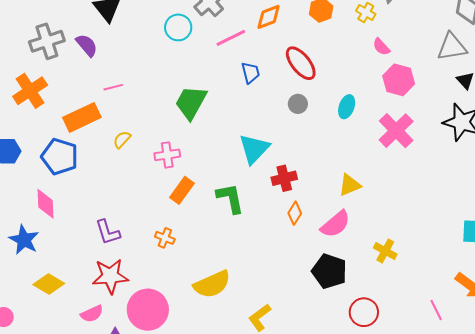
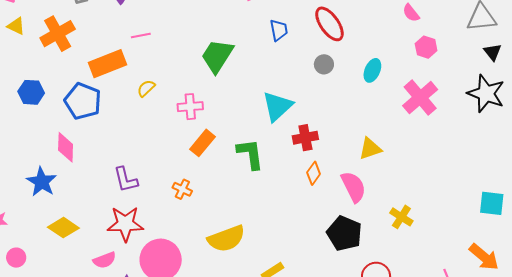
pink hexagon: (399, 80) -> (426, 47), size x0.7
pink semicircle: (335, 224) -> (353, 187), turned -80

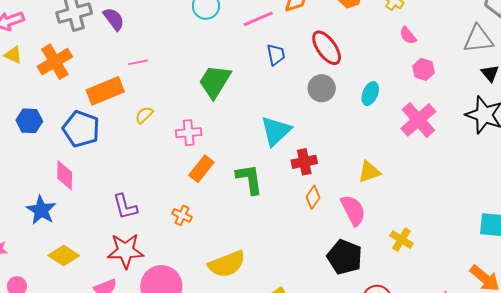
gray circle: (324, 64) -> (322, 88), size x1.4

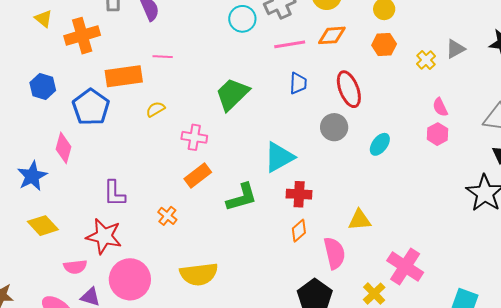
pink semicircle: (408, 36) -> (440, 107), moved
pink cross: (418, 120) -> (405, 266), moved, turned -30
green L-shape: (249, 179) -> (242, 197), turned 68

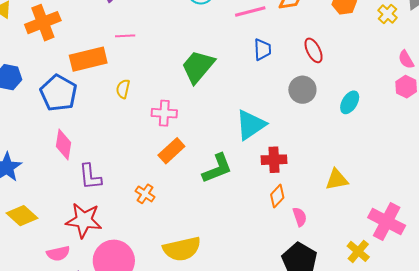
red ellipse: (349, 89) -> (314, 50), size x0.7
yellow semicircle: (156, 109) -> (123, 89), turned -42
pink diamond: (64, 148) -> (64, 145), moved
pink semicircle: (334, 253) -> (300, 217), moved, size x0.6

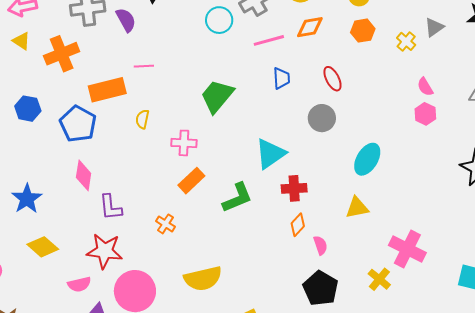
cyan ellipse: (350, 102) -> (367, 159), moved, size x1.4

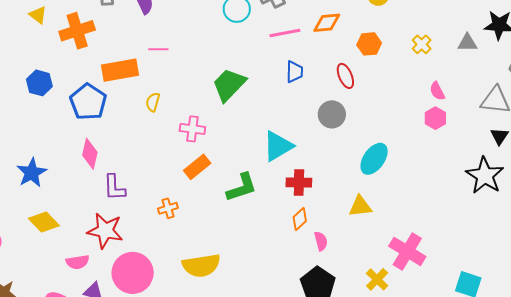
gray triangle: (434, 27) -> (467, 43), moved, turned 30
orange hexagon: (363, 31) -> (369, 44), moved
orange cross: (166, 224) -> (168, 208), turned 36

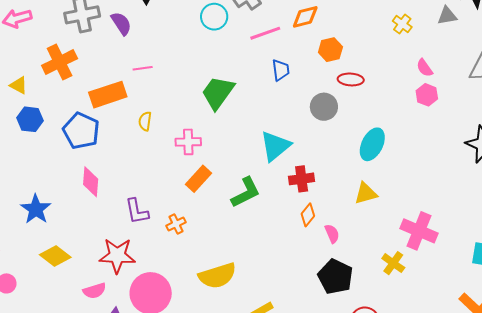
yellow triangle: (38, 15) -> (19, 85), moved
orange hexagon: (369, 44) -> (330, 50), moved
red ellipse: (345, 76) -> (351, 79), moved, turned -55
purple L-shape: (114, 187) -> (137, 211), moved

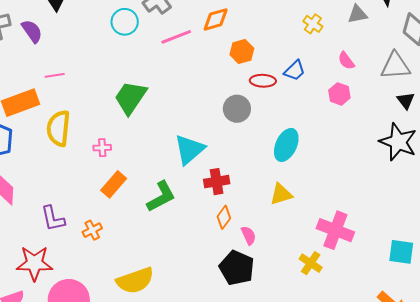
pink semicircle: (425, 68) -> (346, 61), moved
blue trapezoid: (281, 70) -> (295, 71), moved, turned 55
yellow semicircle: (145, 121) -> (58, 128), size x1.8
pink cross: (188, 142) -> (102, 148), size x0.7
black pentagon: (335, 277) -> (237, 268), moved

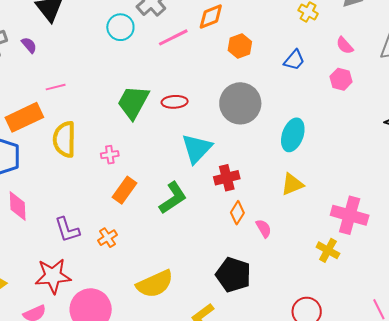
purple semicircle: (32, 31) -> (29, 45), size x0.7
red ellipse: (263, 81) -> (175, 102), moved
gray circle: (237, 109) -> (240, 103), size x1.5
black pentagon: (237, 268) -> (233, 275), moved

